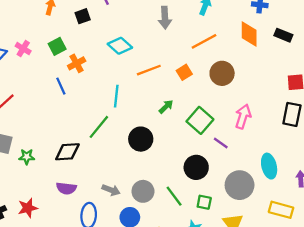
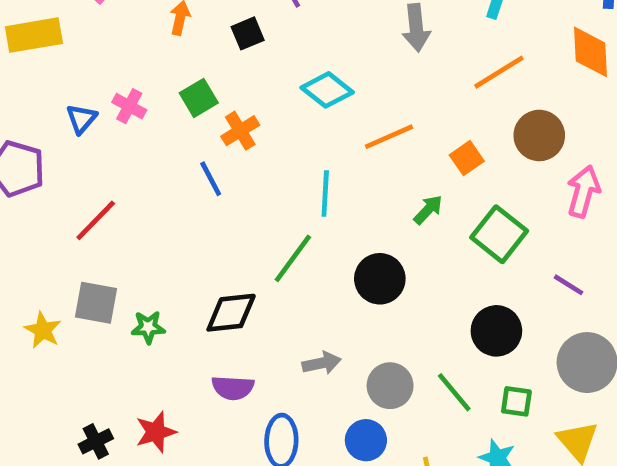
orange square: (184, 72) -> (467, 158), moved
pink arrow: (243, 116) -> (583, 191), moved
purple line: (221, 143) -> (569, 285), moved
gray arrow: (111, 190) -> (322, 363), moved, turned -30

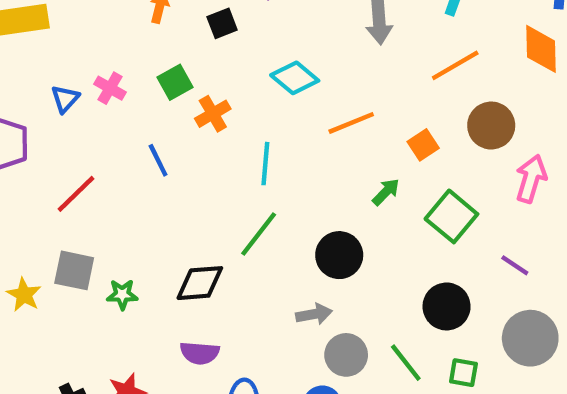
blue line: (211, 179) -> (158, 160), moved
cyan line: (325, 194) -> (265, 164), moved
gray arrow: (322, 363) -> (314, 314), moved

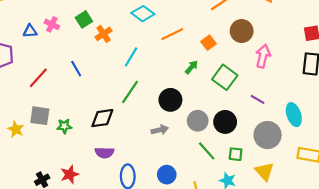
blue triangle: (65, 99) -> (30, 31), turned 48
blue line: (158, 160) -> (76, 69), moved
cyan line: (265, 164) -> (131, 57), turned 30
gray circle: (346, 355) -> (198, 121), moved

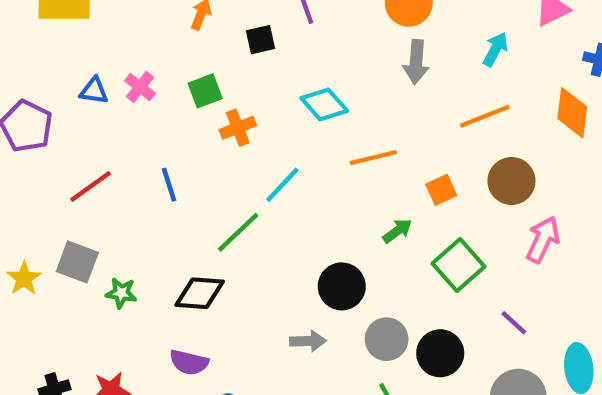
green line: (130, 92) -> (238, 232), moved

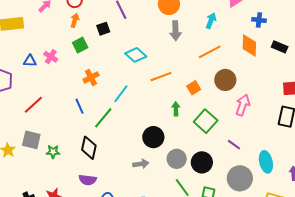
green square: (205, 91) -> (80, 45), moved
orange cross: (238, 128) -> (91, 77), moved
blue line: (169, 185) -> (80, 106), moved
green arrow: (397, 231) -> (176, 109), turned -48
black diamond: (200, 293) -> (89, 148), turned -75

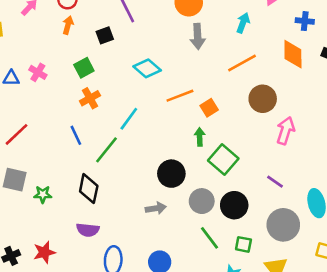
green square: (80, 45) -> (84, 68), moved
orange square: (194, 88) -> (209, 108), moved
green square: (206, 121) -> (223, 160), moved

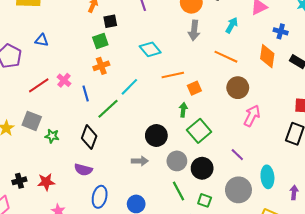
black square: (105, 35) -> (110, 21), moved
orange line: (242, 63) -> (226, 57), turned 45
pink cross: (38, 72) -> (64, 80), moved

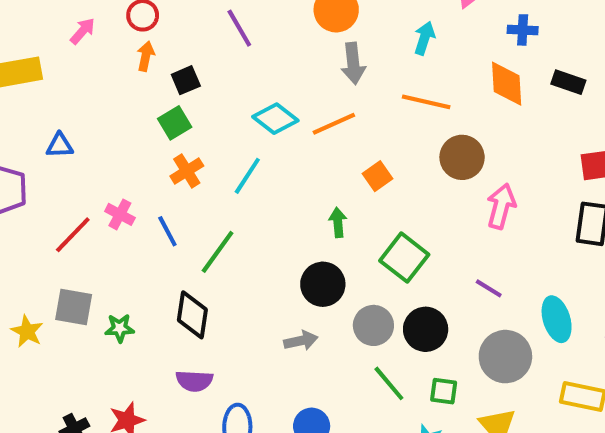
orange line: (173, 75) -> (334, 124), moved
cyan line: (129, 87) -> (247, 176), moved
green arrow: (183, 110) -> (338, 222), moved

